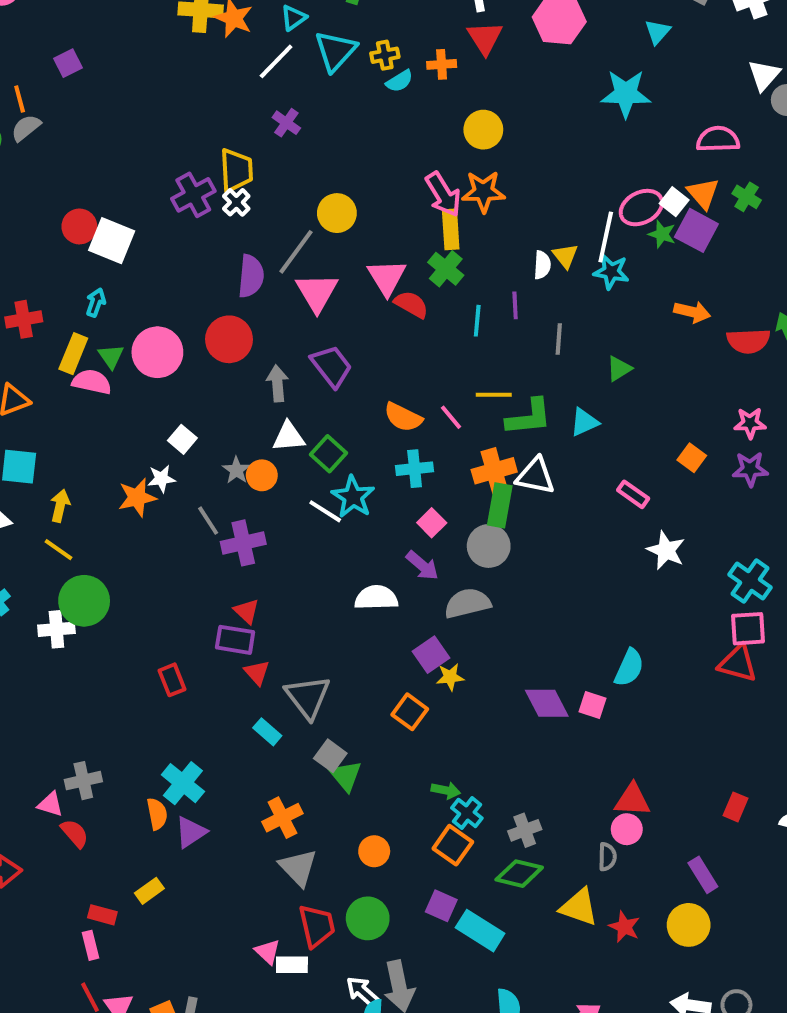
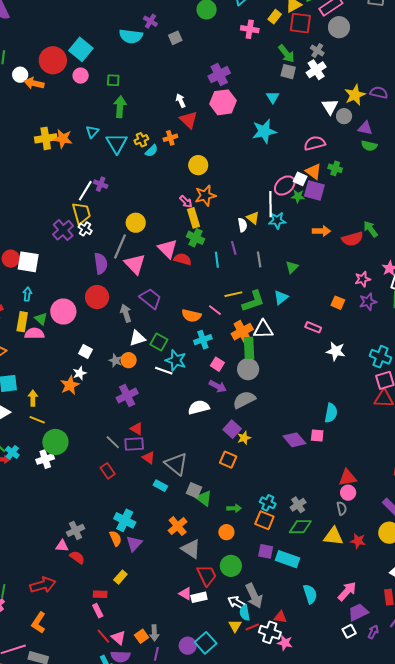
white line: (276, 61) -> (85, 191), moved
pink arrow: (443, 194) -> (186, 202), size x0.6
gray line: (208, 521) -> (113, 442), moved
green arrow: (446, 790) -> (234, 508), moved

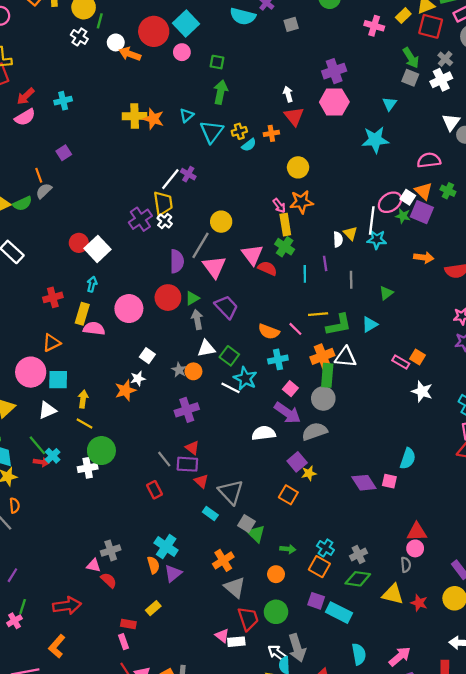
white square: (28, 262) -> (97, 249), turned 30
orange square: (338, 303) -> (418, 357), moved
green triangle: (41, 319) -> (192, 298), moved, turned 40
purple arrow: (218, 386) -> (287, 413), size x1.4

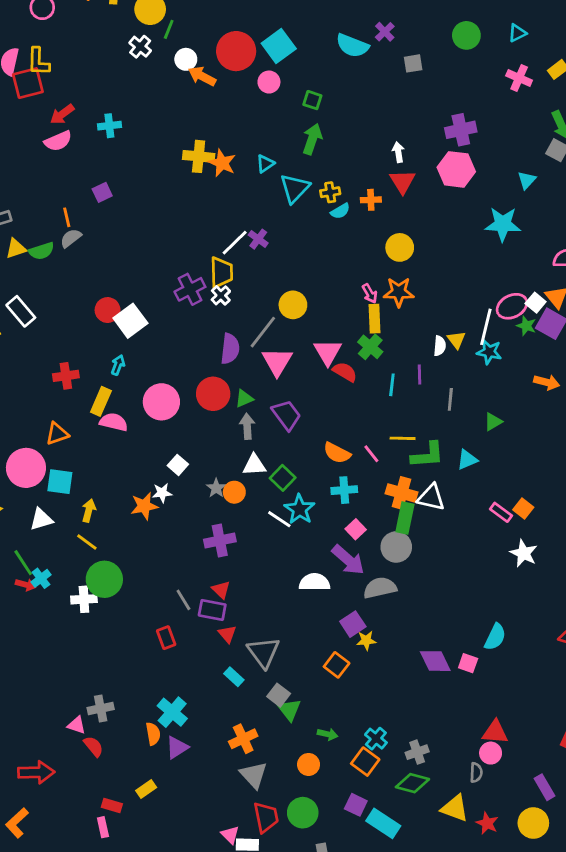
orange cross: (322, 356) -> (402, 493), turned 30

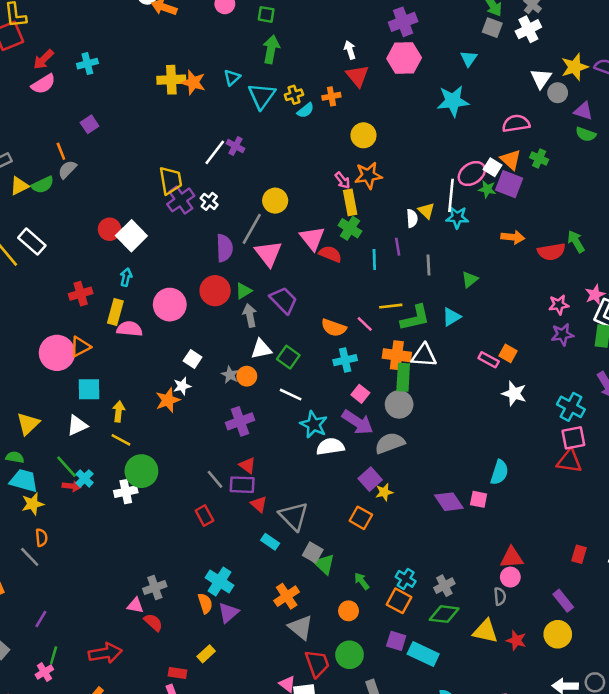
yellow trapezoid: (221, 272) -> (171, 180), moved
pink circle: (26, 468) -> (57, 353), moved
cyan star: (300, 509) -> (314, 424), moved
green arrow: (328, 734) -> (362, 581), turned -132

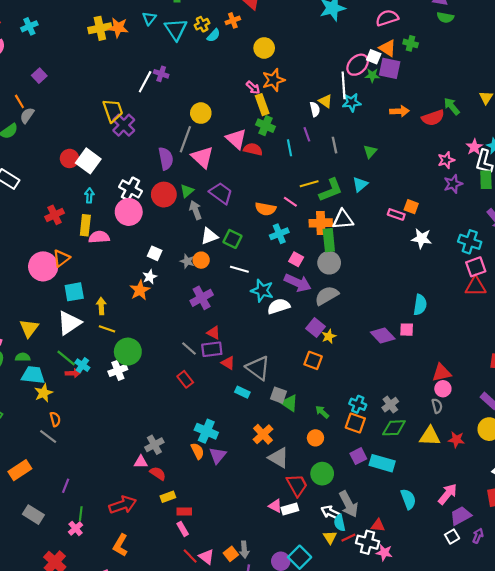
white cross: (209, 201) -> (130, 189), moved, size x1.5
white triangle: (77, 425) -> (69, 323), size x1.4
purple square: (396, 641) -> (358, 456), turned -35
yellow rectangle: (206, 654) -> (168, 497), moved, turned 32

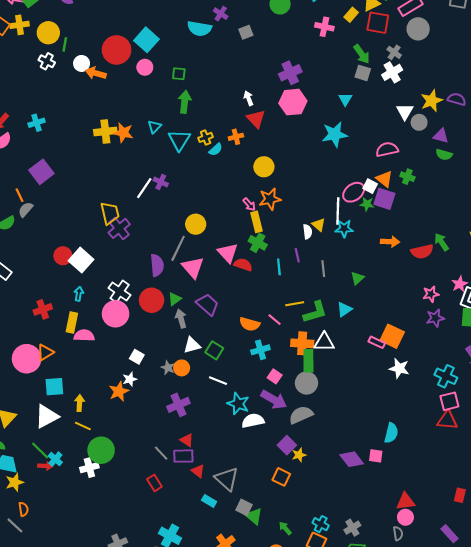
purple square: (39, 76) -> (41, 172), size x1.6
orange square: (411, 207) -> (392, 336), size x1.6

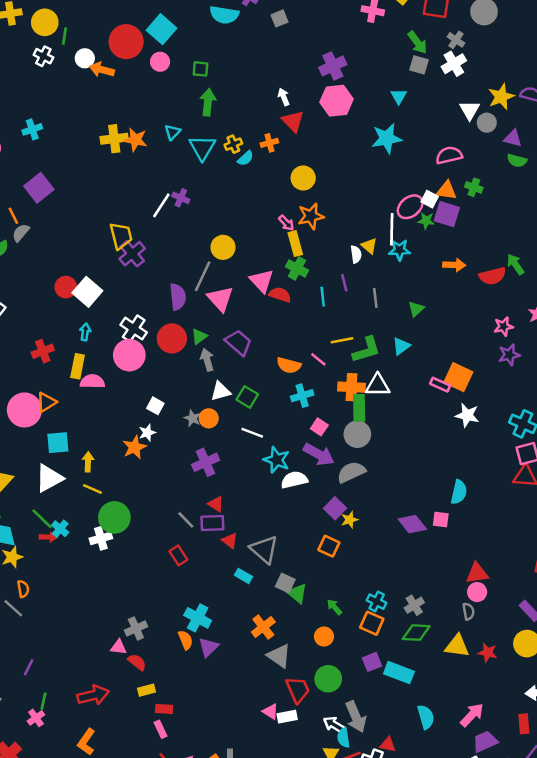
orange triangle: (384, 179) -> (447, 190), turned -30

